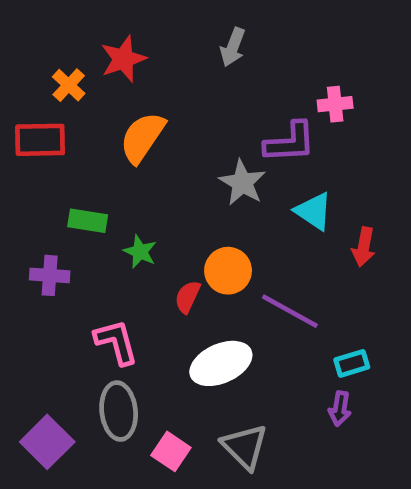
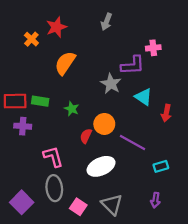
red rectangle: (40, 140) -> (15, 101), moved
green star: (140, 252) -> (72, 109), moved
purple arrow: (340, 409) -> (155, 200), moved

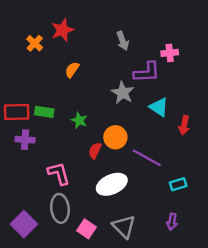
gray arrow: (106, 22) -> (123, 41), moved, turned -42
orange semicircle: (65, 63) -> (72, 70), size x0.6

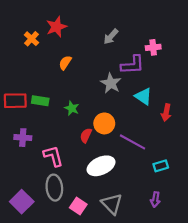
gray arrow: (123, 41) -> (111, 37), turned 63
purple cross: (25, 140) -> (23, 138), moved

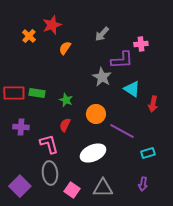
orange semicircle: (65, 63) -> (65, 48), moved
red semicircle: (86, 135) -> (65, 125), moved
gray triangle: (112, 204) -> (103, 188), turned -45

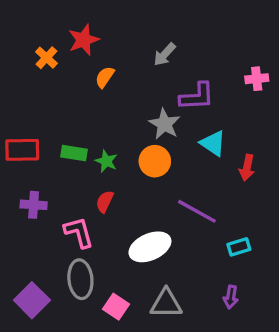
pink cross: (141, 44) -> (257, 79), moved
green rectangle: (37, 93) -> (74, 153), moved
orange circle: (96, 114) -> (155, 161), moved

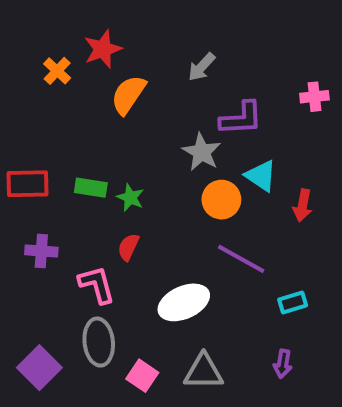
orange semicircle: (105, 77) -> (128, 95), size x1.5
orange circle: (155, 161) -> (221, 200), moved

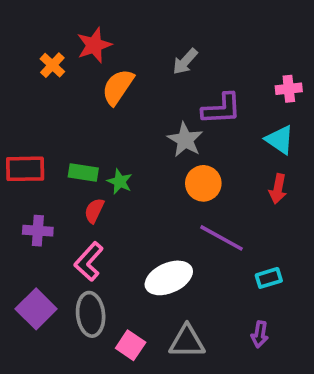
cyan triangle: (261, 176) -> (280, 140), moved
red semicircle: (128, 247) -> (94, 211), moved
pink L-shape: (97, 285) -> (89, 262), turned -123
purple square: (39, 368) -> (36, 309), moved

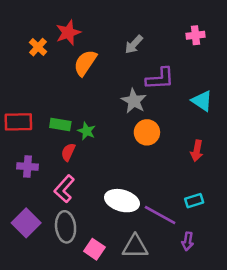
pink cross: (289, 89) -> (195, 35), moved
red arrow: (278, 189) -> (197, 151), moved
purple line: (222, 238) -> (160, 215), moved
white ellipse: (169, 278) -> (122, 201), turned 40

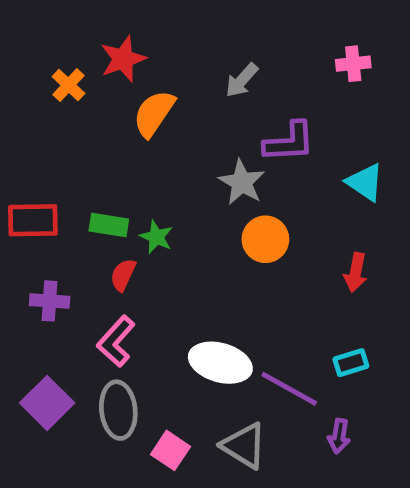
gray triangle: (135, 247) -> (244, 446), turned 32

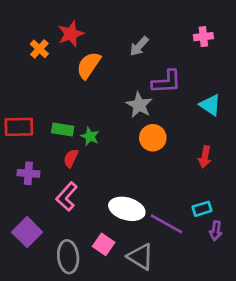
gray ellipse: (118, 410) -> (68, 257), moved
purple arrow: (339, 436) -> (216, 231), moved
pink square: (171, 450) -> (104, 244), moved

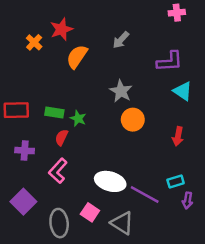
pink cross: (203, 37) -> (177, 13), moved
purple L-shape: (166, 82) -> (170, 61), moved

